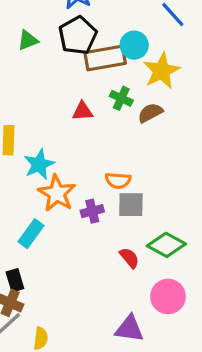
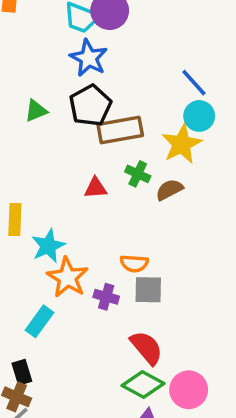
cyan circle: (134, 45) -> (199, 116), moved
purple cross: (92, 211) -> (106, 297), turned 30
green diamond: (166, 245) -> (143, 385), moved
red semicircle: (129, 258) -> (147, 348), size x1.5

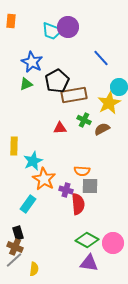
blue star: (89, 58) -> (32, 62), moved
blue line: (194, 83) -> (101, 58), moved
red semicircle: (147, 348) -> (78, 204), moved, turned 35

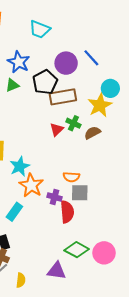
purple circle: (68, 27) -> (66, 63), moved
red triangle: (60, 128) -> (57, 130), moved, turned -40
purple triangle: (89, 263) -> (57, 271), moved

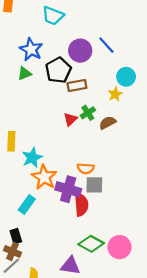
brown rectangle: (63, 97) -> (77, 86), size x0.7
yellow star: (100, 105) -> (115, 94), size x0.6
green cross: (73, 123) -> (88, 113), turned 32
purple cross: (54, 197) -> (68, 189), size x1.6

